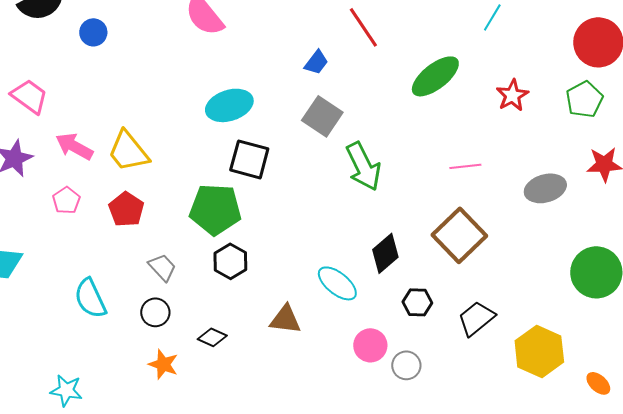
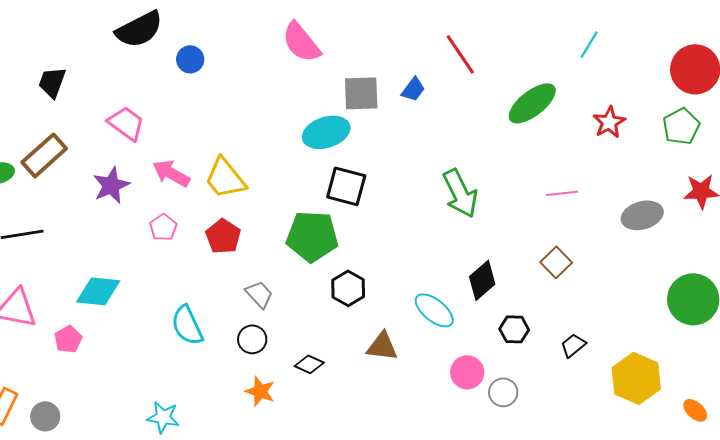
gray square: (322, 116) -> (361, 93), moved, turned -36
brown square: (459, 235) -> (556, 262), size x0.6
black hexagon: (230, 261) -> (348, 288), moved
black trapezoid: (476, 318) -> (573, 345), size x0.7

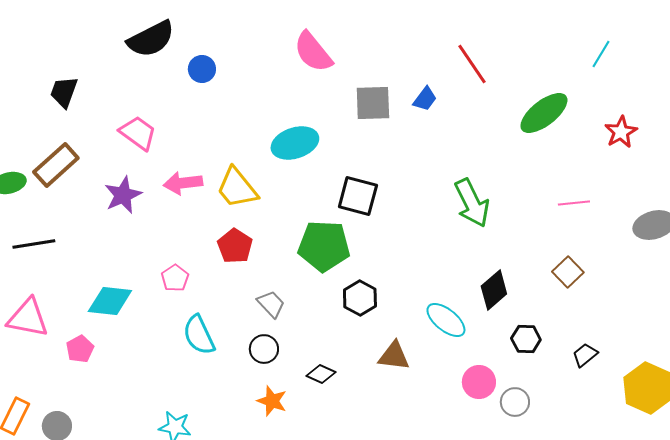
cyan ellipse: (326, 132) -> (295, 143), moved
pink arrow: (171, 173) -> (183, 183), turned -36
pink pentagon: (163, 227) -> (175, 278), moved

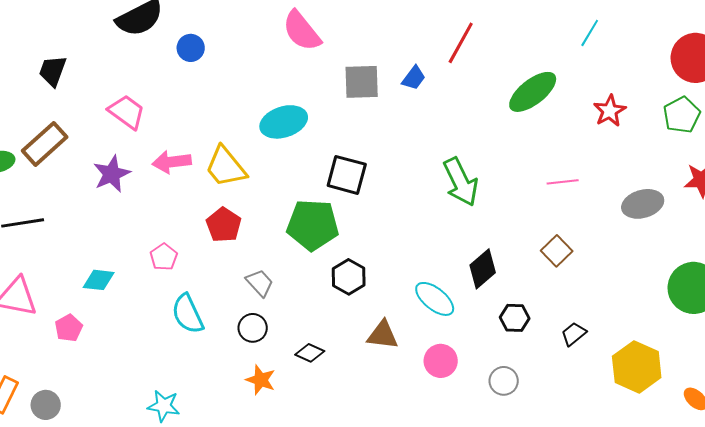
red line: (472, 64) -> (461, 43), turned 63
cyan diamond: (110, 301) -> (99, 280), size x0.7
pink circle: (479, 382) -> (441, 361), moved

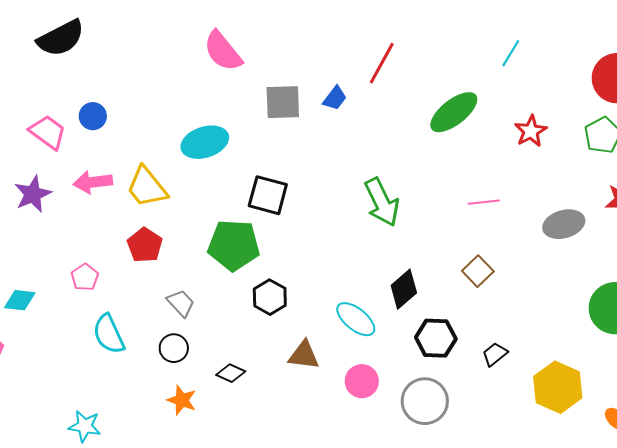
blue circle: (191, 48) -> (93, 116), moved
black hexagon: (515, 318) -> (436, 338), size x1.4
gray circle: (504, 381) -> (425, 401), size x1.6

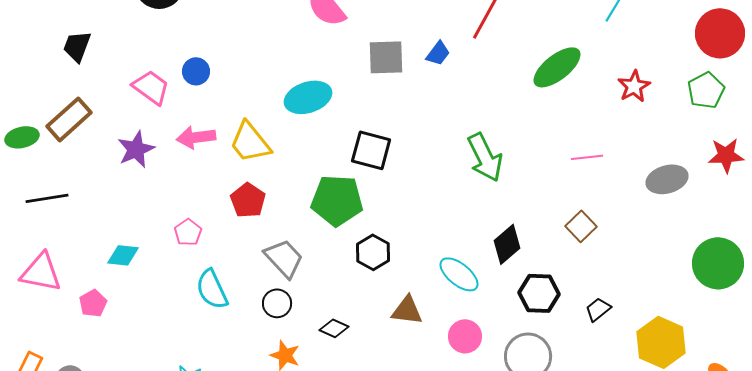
gray trapezoid: (181, 303) -> (284, 258), size x1.4

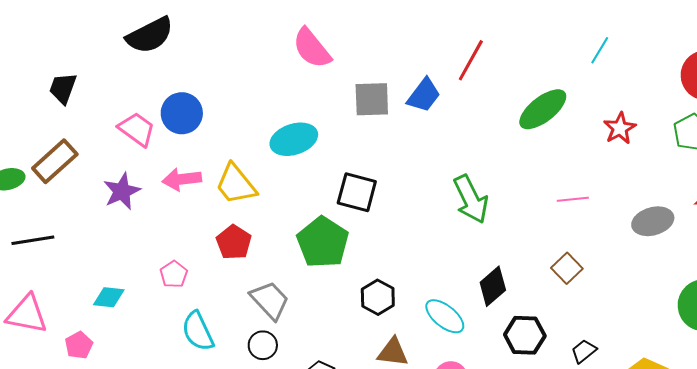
blue trapezoid: (438, 53) -> (424, 95), size x1.4
blue circle: (196, 71) -> (182, 113), size x1.5
green pentagon: (337, 200) -> (323, 242), turned 30
black hexagon: (373, 252) -> (378, 297), moved

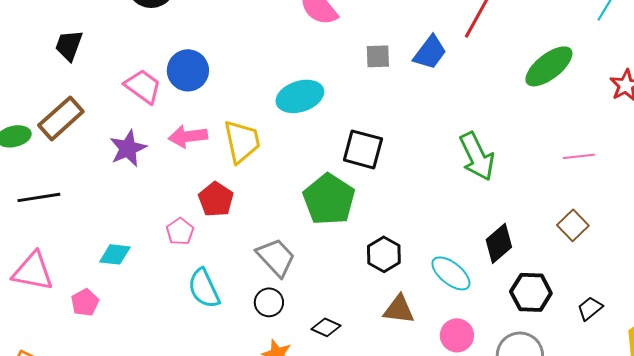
gray square: (372, 99) -> (378, 56), size x0.7
yellow trapezoid: (236, 184) -> (242, 141), turned -153
red pentagon: (234, 242) -> (216, 199), moved

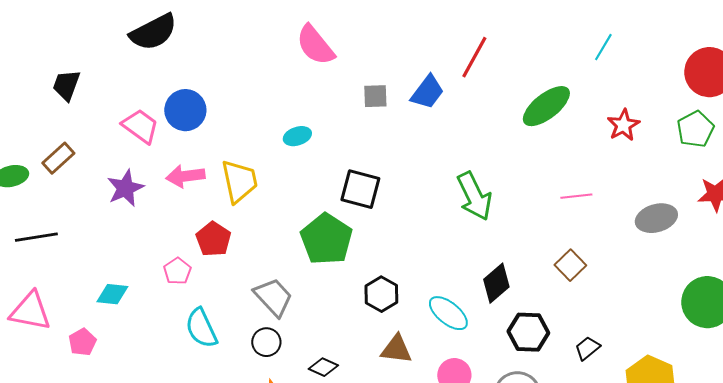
cyan ellipse: (300, 96) -> (297, 136), size x0.6
brown rectangle: (61, 118) -> (58, 158), size x0.7

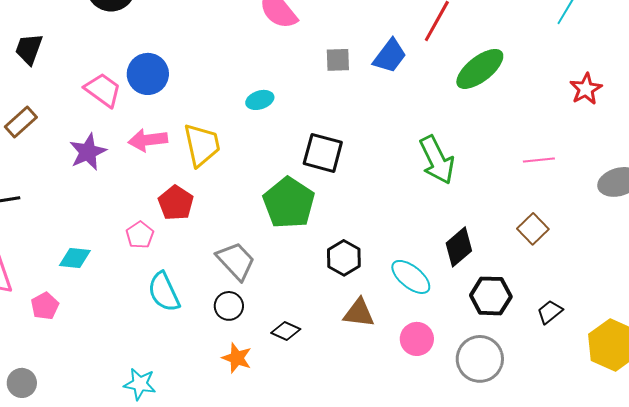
green ellipse: (546, 106) -> (480, 69), moved

